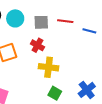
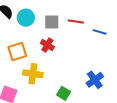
yellow cross: (49, 67) -> (33, 74), moved
blue cross: (87, 90) -> (95, 80), moved

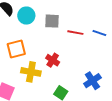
red line: (76, 21) -> (75, 33), moved
red cross: (47, 45) -> (53, 60), moved

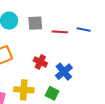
yellow cross: (31, 72) -> (24, 90), moved
blue cross: (92, 81) -> (64, 72), moved

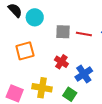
gray square: (35, 23) -> (63, 32), moved

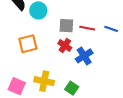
red cross: (61, 62) -> (65, 46), moved
blue cross: (84, 74) -> (84, 56), moved

